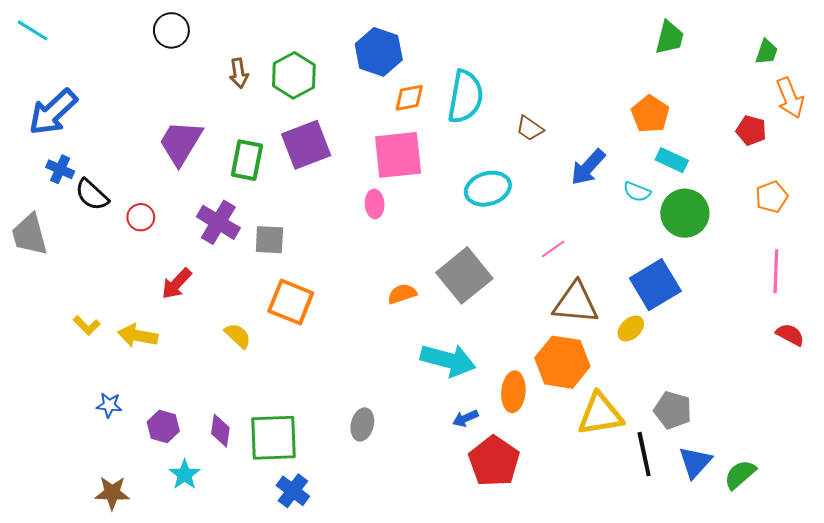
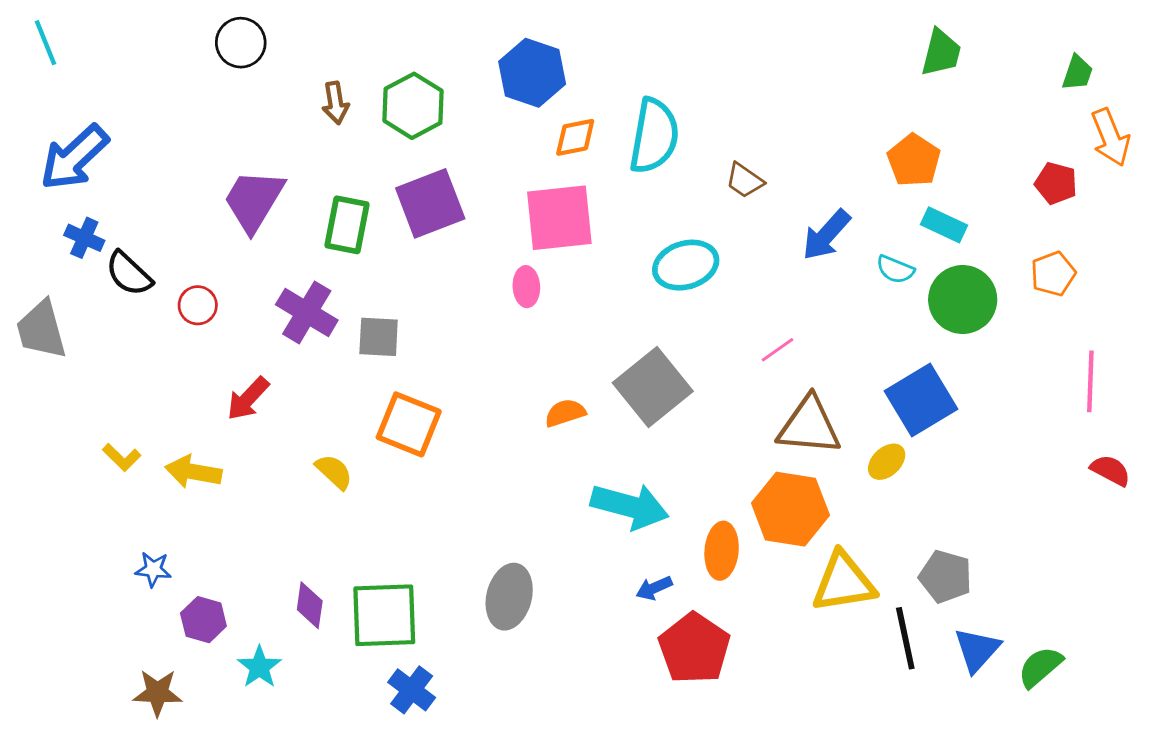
cyan line: (33, 30) -> (46, 43), turned 36
orange pentagon: (772, 197) -> (1053, 274), moved
gray ellipse: (362, 424) -> (509, 597), size x1.4
purple hexagon: (163, 427) -> (203, 620), moved

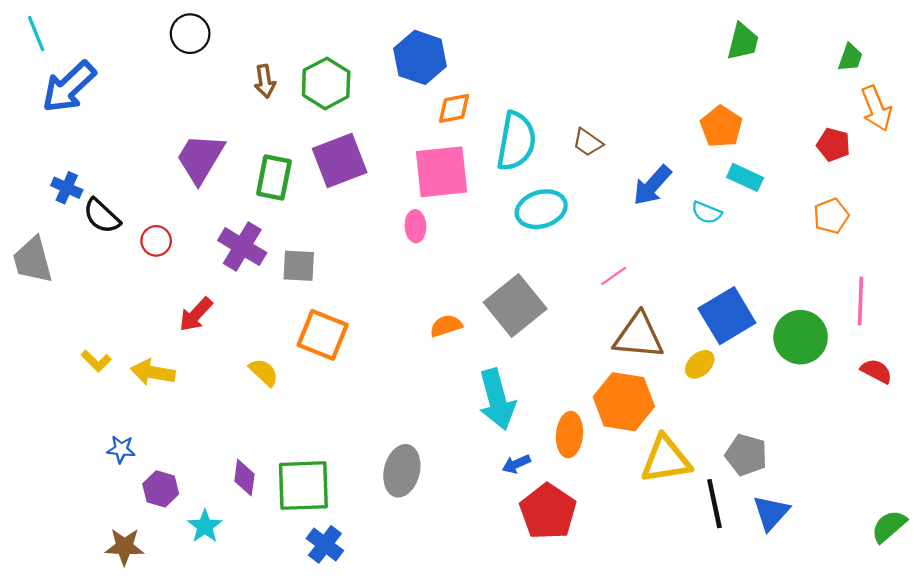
cyan semicircle: (654, 136) -> (516, 141), moved
blue arrow: (74, 157) -> (69, 87), moved
green circle: (963, 300) -> (801, 337), moved
cyan arrow: (630, 506) -> (497, 399), turned 60
green semicircle: (1040, 667) -> (889, 526), moved

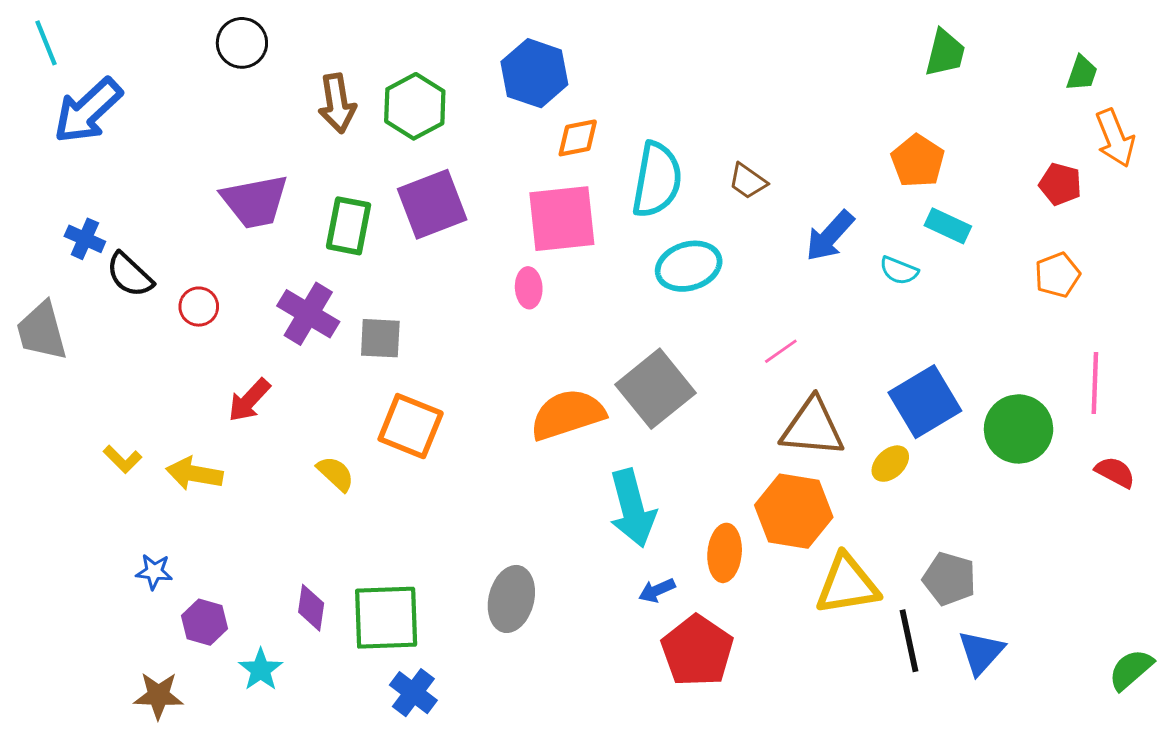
brown arrow: (265, 81) -> (337, 103), size x1.4
purple trapezoid: (200, 158) -> (255, 201), turned -132
orange semicircle: (446, 326) -> (568, 415), size x1.8

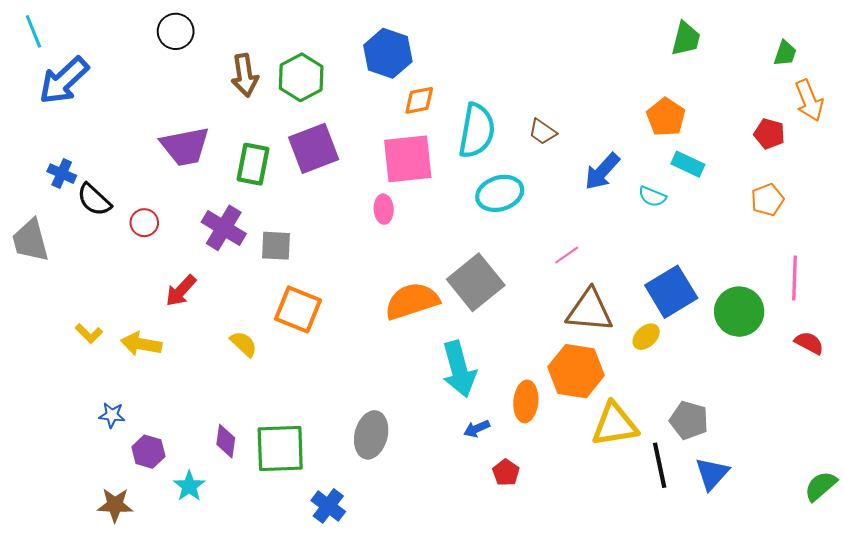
red pentagon: (697, 651) -> (506, 473), size x0.5
blue cross: (413, 693) -> (328, 506), moved

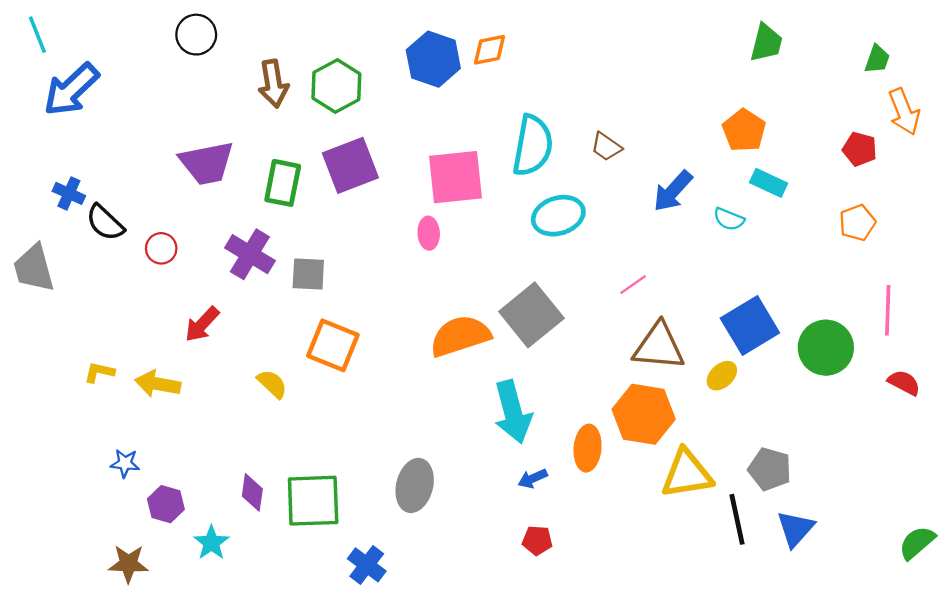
orange diamond: (419, 100) -> (489, 50), moved
yellow L-shape: (89, 333) -> (99, 372), turned 148
red pentagon: (506, 473) -> (537, 540), moved, turned -30

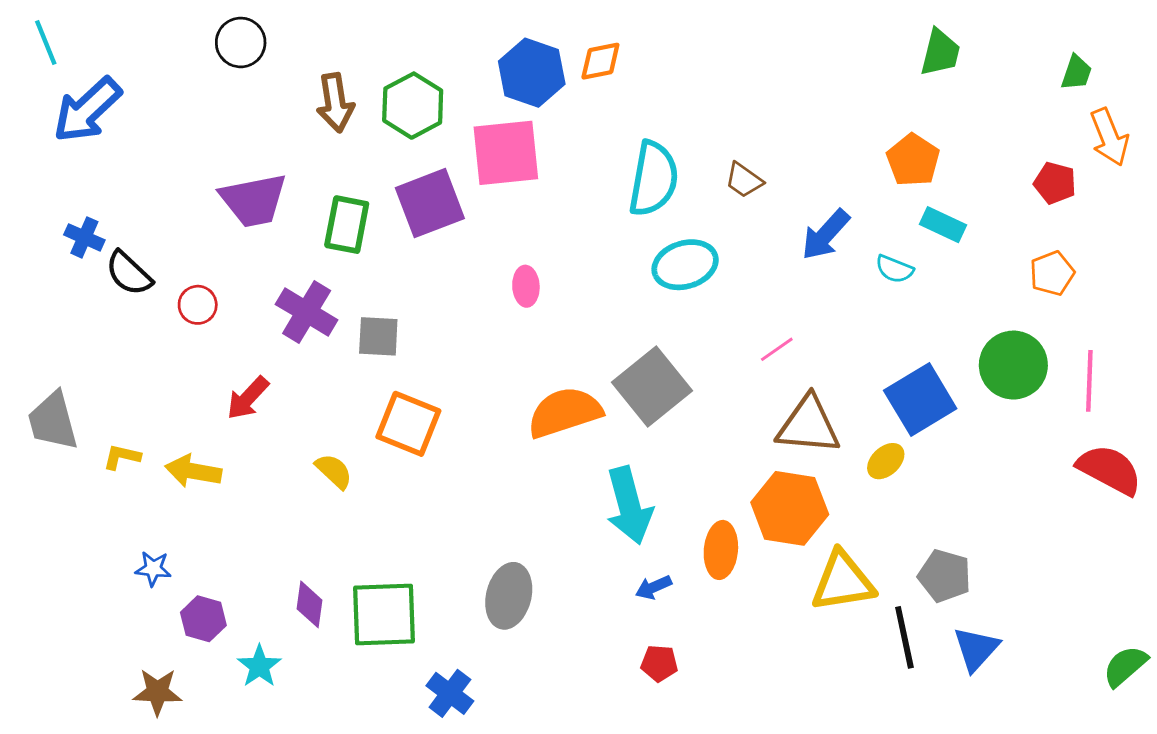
pink square: (456, 177) -> (506, 153), moved
gray trapezoid: (34, 268) -> (53, 421), moved
green circle: (826, 348) -> (1013, 365), moved
red semicircle: (904, 383) -> (1109, 470), size x1.6

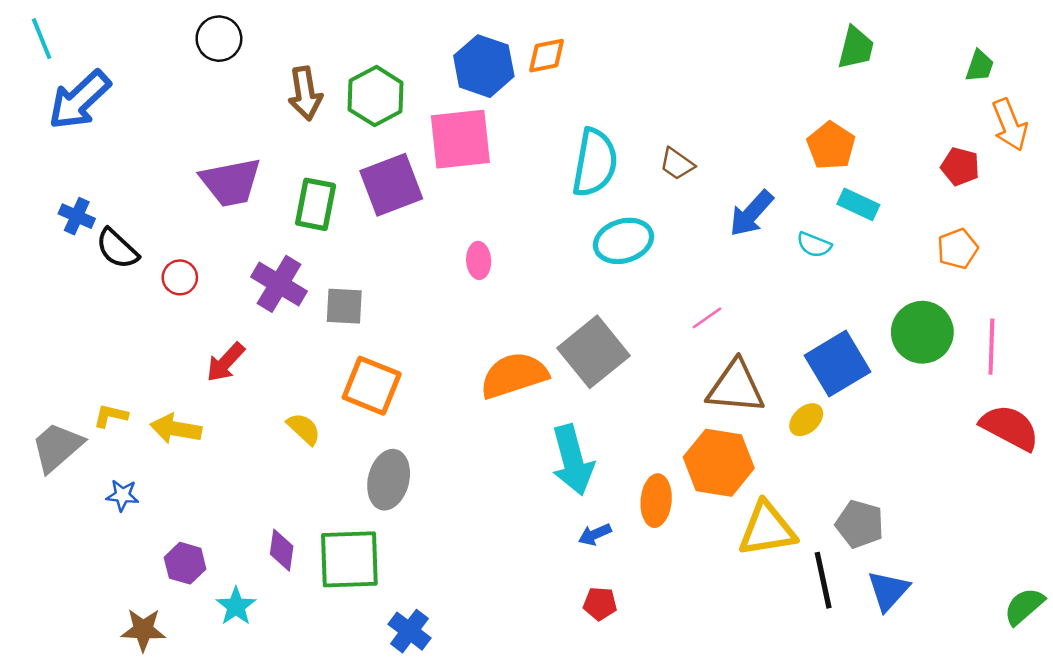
gray trapezoid: (53, 421) -> (57, 447), moved, turned 64
blue star: (153, 569) -> (122, 495), moved
gray ellipse: (509, 596) -> (389, 480), moved

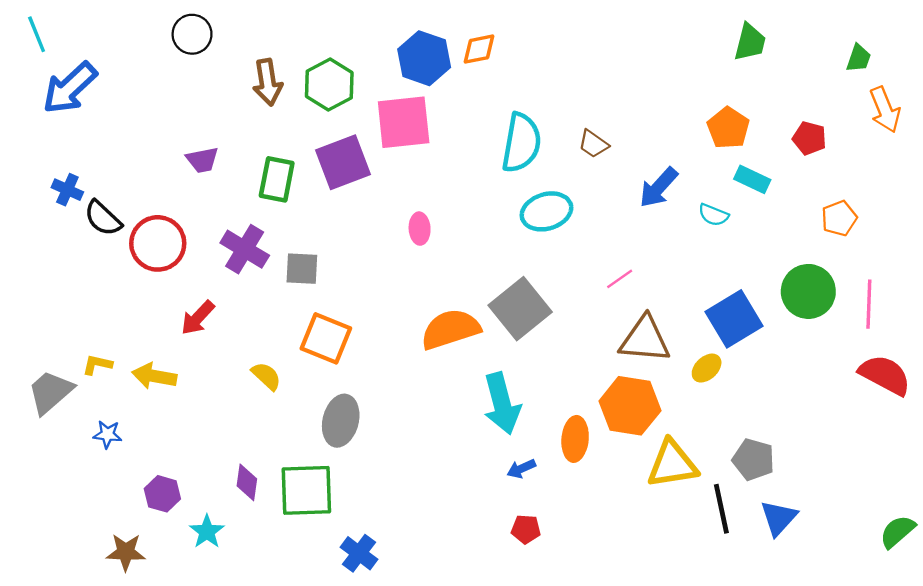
red pentagon: (960, 167) -> (809, 138), moved
purple trapezoid: (231, 182) -> (202, 160), size x0.6
red circle: (180, 277) -> (158, 243), size x1.8

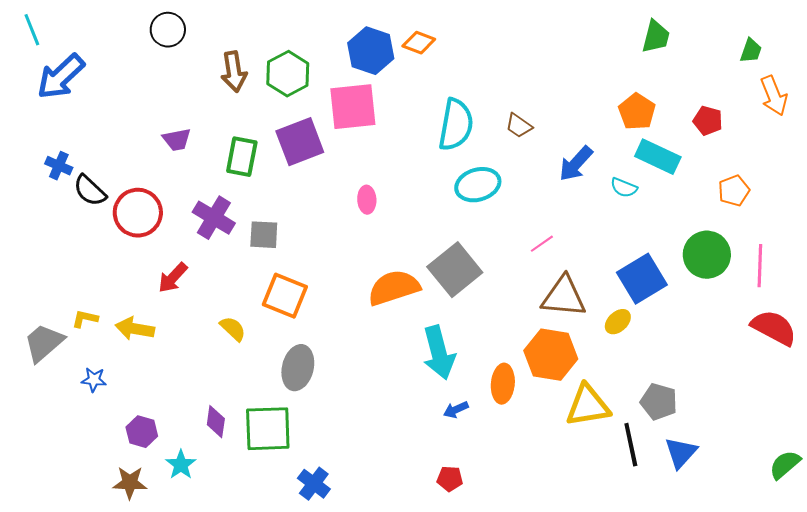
orange diamond: (479, 49) -> (419, 43), turned 32
cyan rectangle: (752, 179) -> (658, 157), size x1.4
red pentagon: (526, 529) -> (450, 479), moved
brown star: (126, 552) -> (130, 483), moved

